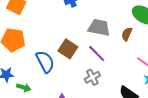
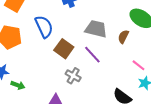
blue semicircle: (45, 62) -> (44, 27), moved
gray cross: (92, 77) -> (73, 76), moved, turned -35

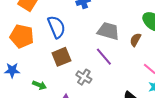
brown square: (64, 49) -> (61, 57), moved, turned 30
green arrow: (18, 85) -> (39, 85), moved

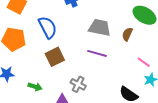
purple line: (104, 57) -> (97, 53), turned -30
gray cross: (84, 77) -> (78, 84), moved

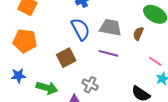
blue semicircle: (48, 27) -> (80, 29), moved
green arrow: (35, 87) -> (47, 88), size x1.5

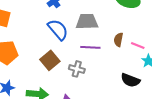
brown semicircle: (138, 34) -> (118, 40), moved
gray cross: (90, 85) -> (77, 69), moved

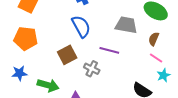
gray trapezoid: (87, 22) -> (126, 25), moved
brown semicircle: (118, 40) -> (154, 39), moved

